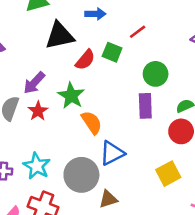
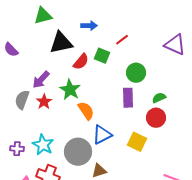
yellow square: (168, 174) -> (137, 142), moved, turned -36

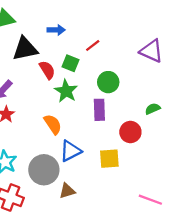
red semicircle: (81, 62) -> (47, 70), turned -72
green star: (70, 90) -> (66, 91), moved
green semicircle: (159, 98) -> (153, 109), moved
yellow square: (137, 142) -> (109, 159), turned -30

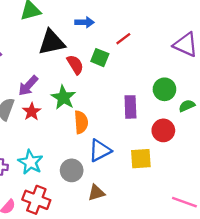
green circle: (108, 82) -> (164, 89), moved
green star: (66, 91) -> (63, 98), moved
orange semicircle: (53, 124) -> (81, 122), turned 30
gray circle: (44, 170) -> (72, 170), size x0.7

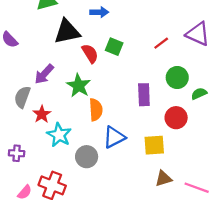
red line: (123, 39) -> (161, 43), moved
red star: (32, 112) -> (42, 114), moved
cyan star: (30, 162) -> (59, 135), moved
brown triangle: (96, 193) -> (163, 178), moved

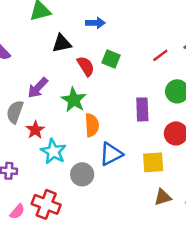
black triangle: (67, 32) -> (62, 43), size x0.7

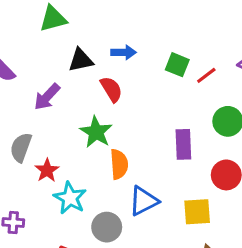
blue arrow: (95, 23) -> (124, 52), moved
green square: (111, 59) -> (177, 65), moved
purple arrow: (38, 88) -> (47, 97), moved

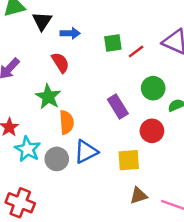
black triangle: (81, 60) -> (42, 21), moved, turned -45
green square: (177, 65) -> (113, 43), turned -30
purple rectangle: (183, 144) -> (118, 106), turned -30
gray circle: (107, 227) -> (57, 159), moved

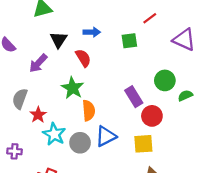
black triangle: (42, 21) -> (59, 40), moved
red line: (136, 52) -> (150, 18), moved
red circle: (152, 131) -> (152, 116), moved

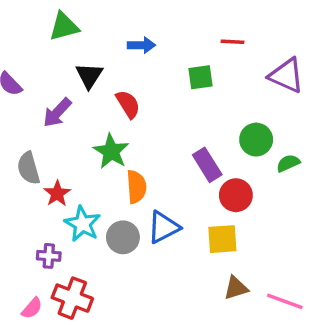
red line: (150, 18) -> (233, 42), turned 40
blue arrow: (92, 32) -> (141, 45), moved
gray semicircle: (20, 99) -> (29, 168), turned -36
purple cross: (15, 151) -> (49, 256), moved

